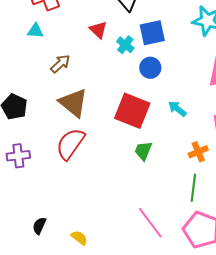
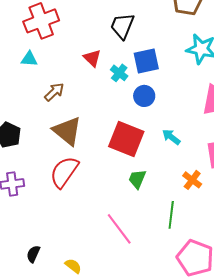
orange cross: (198, 152) -> (192, 180), turned -30
green line: (193, 188) -> (171, 215), moved
pink line: (150, 223) -> (119, 229), moved

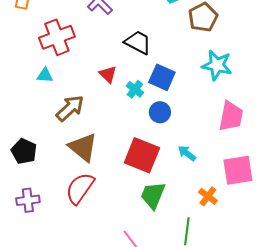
black trapezoid: (122, 26) -> (138, 42), turned 96
blue square: (146, 61) -> (162, 77), turned 36
brown arrow: (54, 92) -> (70, 108), size x1.4
green trapezoid: (137, 179) -> (153, 195), size x1.4

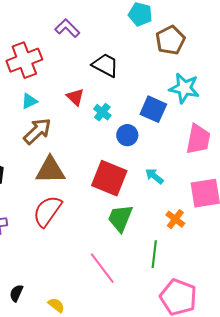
cyan triangle: (45, 75) -> (29, 101), moved, turned -30
blue square: (162, 77) -> (153, 109), moved
brown triangle: (83, 147) -> (50, 170), turned -40

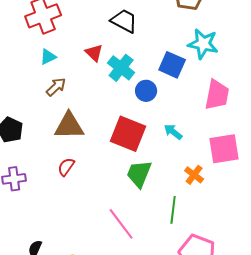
cyan cross: (102, 112) -> (121, 68), size x1.5
brown arrow: (37, 131) -> (56, 87), size x0.7
red semicircle: (47, 211) -> (66, 167), size x0.6

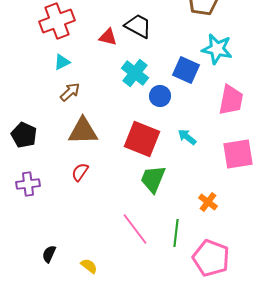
red triangle: (94, 53) -> (108, 37), moved, turned -30
orange cross: (194, 175) -> (208, 202), moved
green line: (173, 210) -> (176, 233), moved

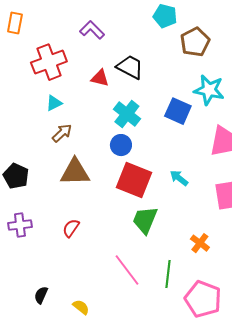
blue circle: (160, 96) -> (121, 145), moved
red semicircle: (80, 172) -> (71, 228), moved

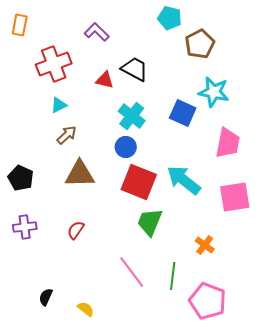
cyan arrow: (179, 178) -> (184, 180), size x1.8

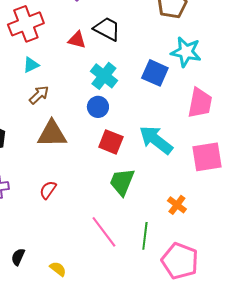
red square: (139, 182) -> (111, 142), size x0.7

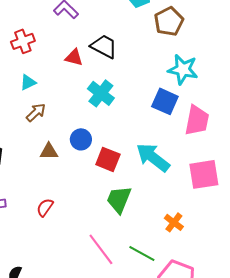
red cross: (26, 24) -> (23, 41), size x0.7
blue square: (155, 73) -> (165, 101), moved
blue circle: (98, 107) -> (81, 139), moved
brown triangle: (52, 134) -> (49, 151), size x0.6
green line: (145, 236) -> (142, 253), turned -68

